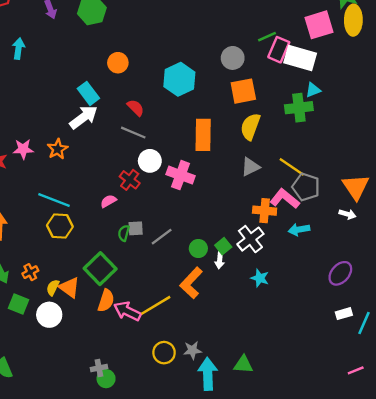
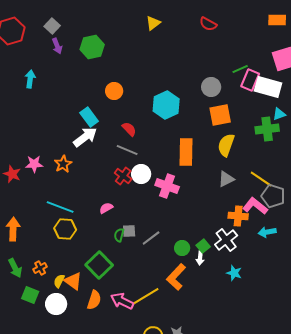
red cross: (130, 180) -> (123, 176), moved
orange semicircle: (106, 301) -> (94, 300), moved

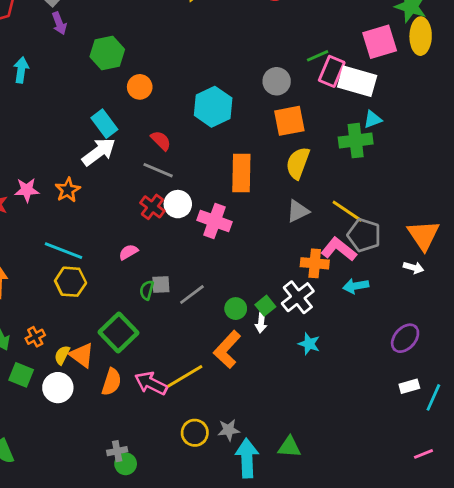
green hexagon: (92, 47) -> (107, 53), moved

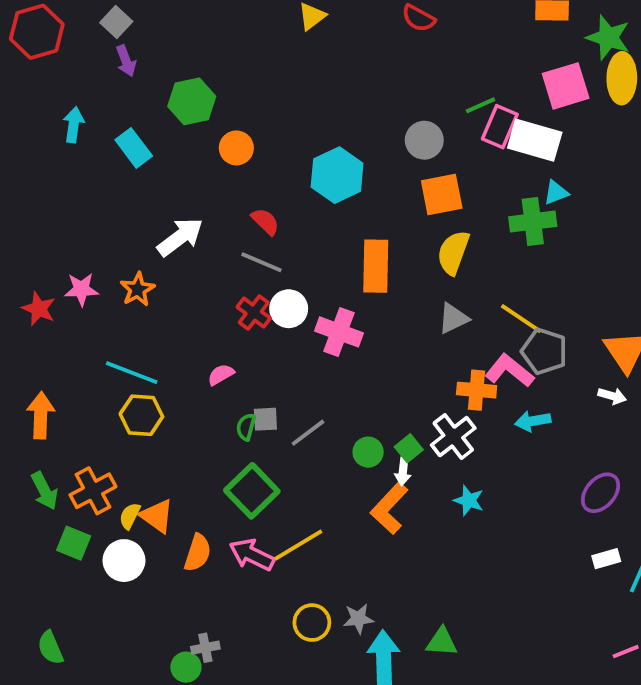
cyan rectangle: (104, 124) -> (134, 148), moved
green square: (119, 333) -> (252, 491), moved
orange cross: (35, 337) -> (93, 491), size x1.6
orange L-shape: (227, 349) -> (389, 508), moved
green circle: (126, 464) -> (186, 667), moved

